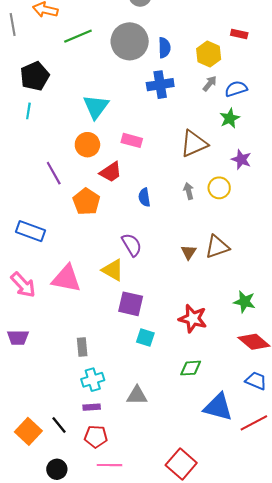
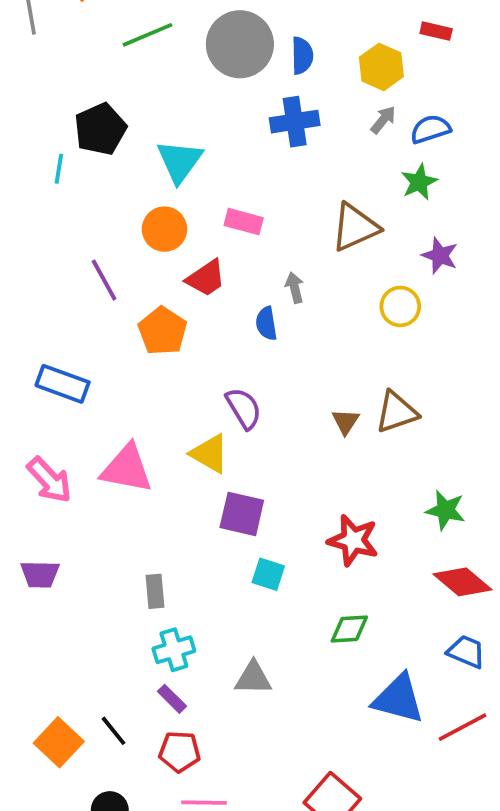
black pentagon: (35, 76) -> (100, 129), moved
gray arrow: (189, 191) -> (295, 288), moved
purple rectangle: (92, 407) -> (172, 699), turned 49

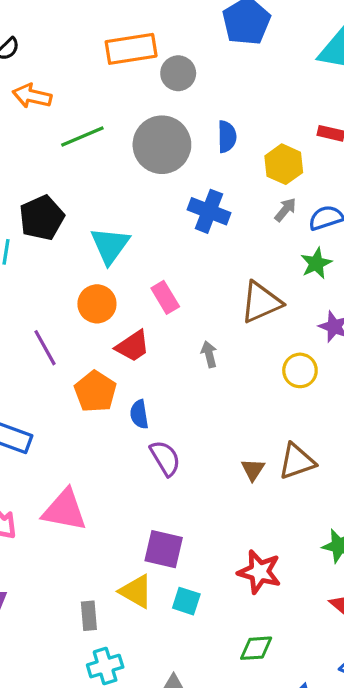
blue semicircle: (302, 56) -> (227, 137), moved
blue cross: (295, 122) -> (209, 211), turned 30
pink rectangle: (244, 222) -> (165, 297), turned 44
blue semicircle: (266, 323) -> (139, 414), moved
yellow triangle: (210, 454) -> (136, 591), moved

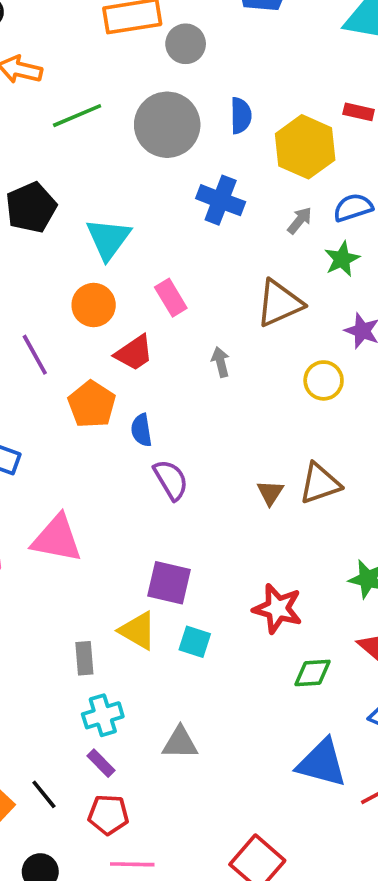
yellow hexagon: (284, 164) -> (305, 147), size x1.4
gray arrow: (285, 210) -> (300, 220), moved
green diamond: (256, 648) -> (313, 673), moved

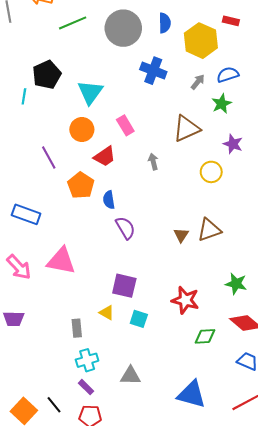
yellow triangle: (138, 631) -> (107, 313), size x0.7
blue triangle: (322, 763) -> (192, 394), moved

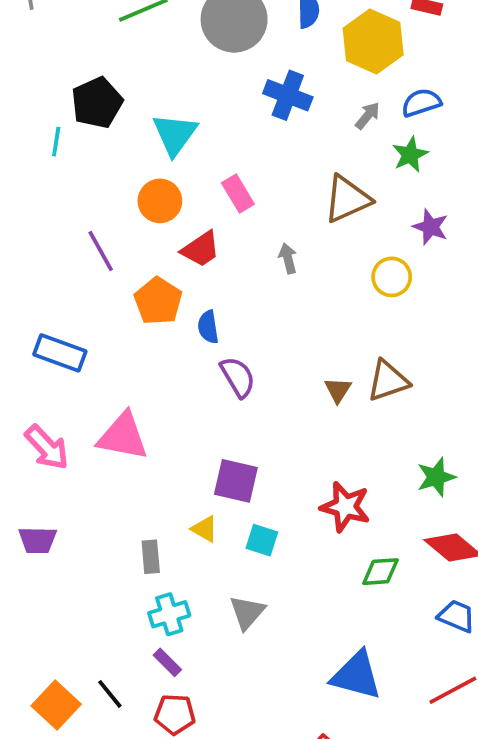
green star: (236, 284) -> (436, 477), turned -30
gray triangle: (131, 376) -> (247, 612), moved, turned -50

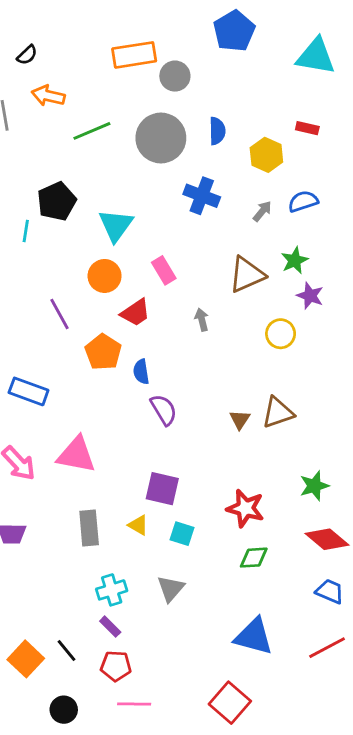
yellow hexagon: (373, 42) -> (266, 155), size x0.7
green star: (410, 155) -> (295, 260), moved
gray rectangle: (151, 557) -> (89, 528), moved, size x1.4
green diamond: (381, 572) -> (254, 558), moved

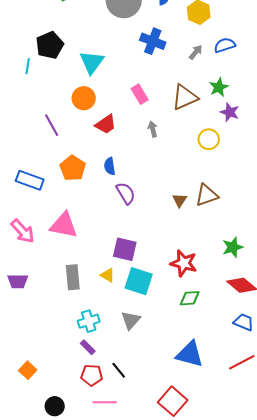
pink rectangle: (164, 270) -> (140, 94), moved
orange pentagon: (103, 352) -> (73, 168), moved
cyan square: (182, 534) -> (139, 281), size x1.6
black line: (67, 650) -> (119, 370), moved
orange square: (26, 659) -> (28, 370), size x0.7

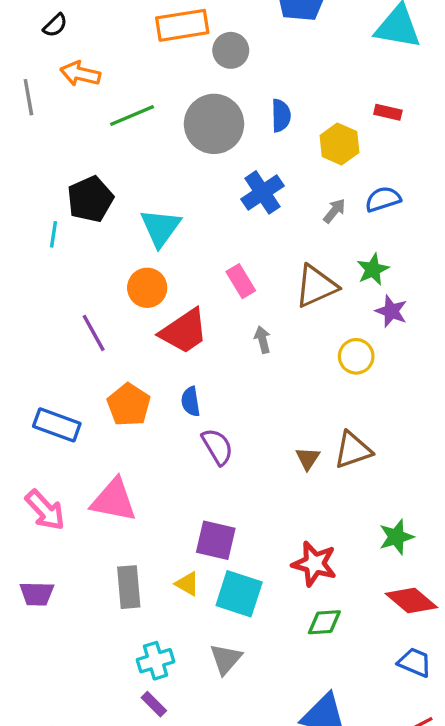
blue cross: (153, 41) -> (263, 192), turned 35
red trapezoid: (106, 124) -> (184, 331), size x1.4

